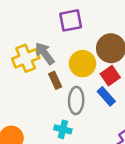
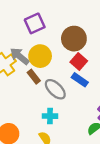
yellow circle: (83, 64) -> (40, 56), moved
gray ellipse: (76, 100) -> (55, 89), turned -35

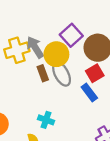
purple square: (35, 23) -> (71, 35), moved, turned -36
gray ellipse: (55, 89) -> (62, 74), moved

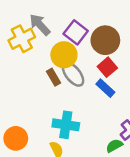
gray arrow: (35, 47) -> (40, 25), moved
yellow cross: (17, 50) -> (22, 39), moved
cyan cross: (46, 120) -> (66, 125), size x1.5

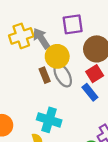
gray arrow: (40, 25) -> (41, 38), moved
purple square: (76, 32) -> (73, 24), moved, turned 35

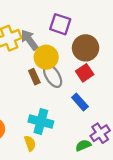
purple square: (73, 24) -> (60, 24), turned 30
blue rectangle: (90, 92) -> (80, 102), moved

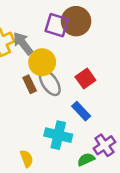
brown circle: (86, 48) -> (76, 21), moved
cyan cross: (41, 121) -> (58, 135), moved

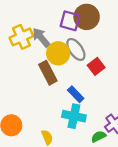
gray ellipse: (50, 83) -> (76, 49), moved
brown rectangle: (30, 84) -> (48, 73), size x1.5
blue rectangle: (81, 111) -> (76, 94), moved

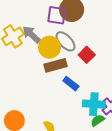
brown rectangle: (48, 73) -> (56, 65), moved, turned -70
cyan cross: (74, 116) -> (94, 104), moved

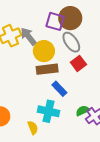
gray ellipse: (66, 41) -> (71, 42), moved
cyan cross: (94, 104) -> (48, 111), moved
green semicircle: (98, 120) -> (83, 111), moved

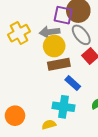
gray arrow: (28, 36) -> (50, 32), moved, turned -54
yellow semicircle: (33, 128) -> (49, 125), turned -80

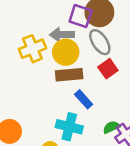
yellow cross: (19, 33) -> (32, 49), moved

